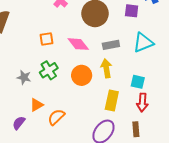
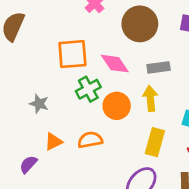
orange square: (46, 39) -> (72, 54), size x1.6
green cross: (49, 70) -> (88, 89), moved
orange semicircle: (56, 117) -> (90, 140), moved, turned 30

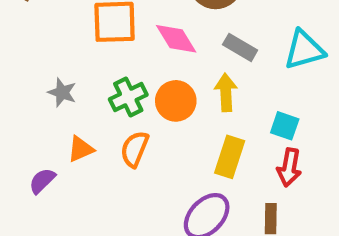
gray rectangle: (159, 67) -> (240, 47), turned 35
green cross: (88, 89) -> (128, 97), moved
orange semicircle: (90, 140) -> (135, 149), turned -60

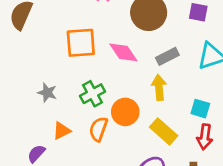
gray rectangle: (240, 47) -> (167, 56), turned -55
orange circle: (176, 101) -> (125, 112), moved
yellow rectangle: (230, 157) -> (164, 131), turned -64

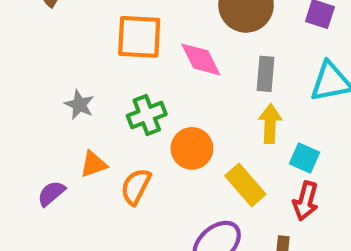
gray rectangle: (167, 56) -> (265, 74), turned -65
yellow arrow: (159, 88) -> (270, 124), moved
orange semicircle: (98, 129) -> (136, 187), moved

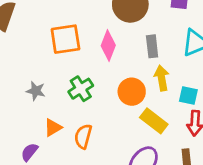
pink diamond: (201, 59) -> (108, 46), turned 60
orange circle: (192, 148) -> (132, 92), moved

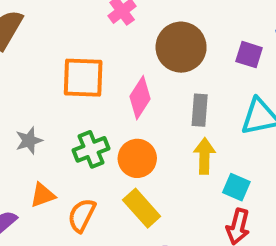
gray star: (36, 91) -> (29, 141), turned 30
orange circle: (132, 92) -> (137, 158), moved
yellow rectangle: (154, 121) -> (142, 208), moved

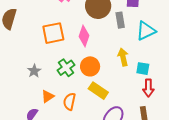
gray rectangle: (200, 110) -> (120, 20), moved

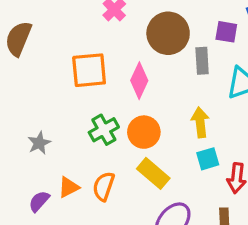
cyan square: (143, 69) -> (208, 159), moved, turned -32
gray star: (34, 71) -> (39, 143), moved
orange triangle: (48, 96) -> (69, 187), moved

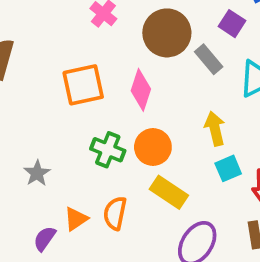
purple square: (226, 32) -> (232, 24), turned 30
gray rectangle: (202, 61) -> (209, 59), turned -30
green cross: (104, 130) -> (108, 150), turned -32

